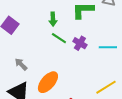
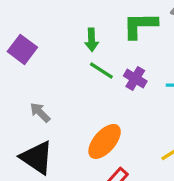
orange ellipse: (48, 82) -> (105, 141), moved

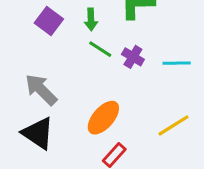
purple square: (22, 49) -> (49, 21), moved
gray arrow: (40, 112) -> (41, 90), size x1.6

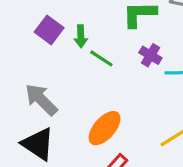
green arrow: (91, 20) -> (81, 36), moved
purple cross: (133, 57) -> (150, 55), moved

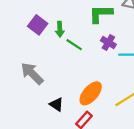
orange ellipse: (105, 128) -> (91, 93), moved
black triangle: (38, 144) -> (56, 104), moved, size x0.6

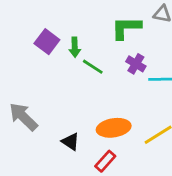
gray arrow: (32, 73) -> (23, 117), moved
orange ellipse: (91, 93) -> (114, 128), turned 40

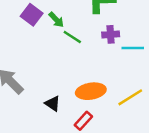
green arrow: (75, 47) -> (56, 20), turned -42
purple cross: (136, 64) -> (111, 34), turned -35

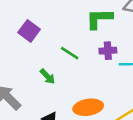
green arrow: (56, 20) -> (48, 76), moved

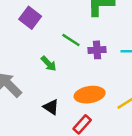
purple cross: (108, 51) -> (97, 50), moved

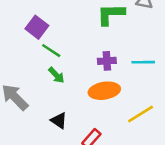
green line: (71, 40) -> (51, 51), moved
orange ellipse: (90, 95) -> (104, 91), moved

